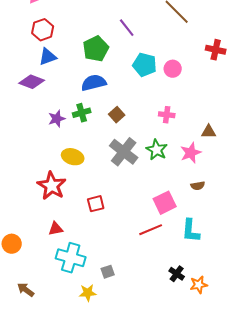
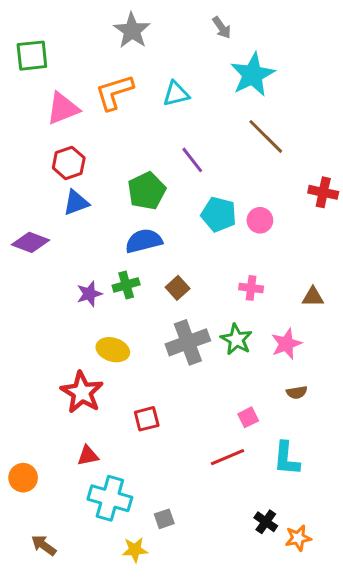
purple diamond: (32, 82) -> (30, 242), moved
brown triangle: (209, 132) -> (313, 297), moved
gray cross: (124, 152) -> (188, 342), turned 32
pink square: (165, 203) -> (248, 417), size x0.6

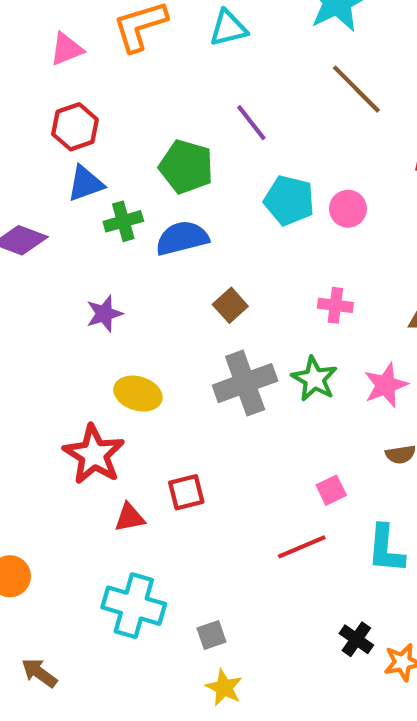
pink triangle: (63, 108) -> (67, 49), size x0.7
green pentagon: (147, 191) -> (186, 167), turned -30
green cross: (126, 285) -> (123, 221), moved
red triangle: (88, 456) -> (130, 517), moved
yellow star: (135, 550) -> (224, 688), moved, turned 30

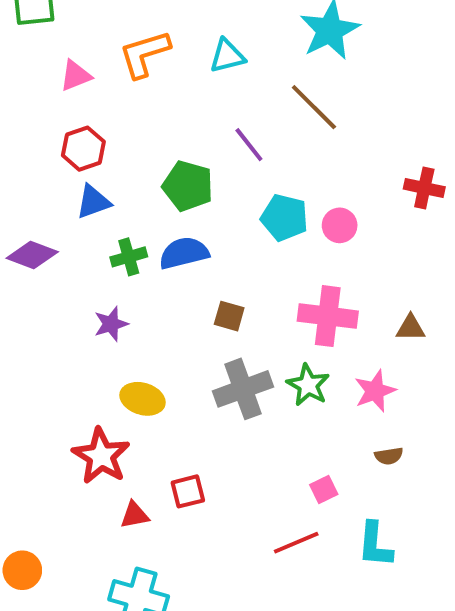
brown line: (356, 89) -> (314, 107), moved
green cross: (123, 221) -> (129, 257), moved
brown square: (230, 305) -> (229, 316), turned -32
pink cross: (335, 305) -> (328, 316), size x1.8

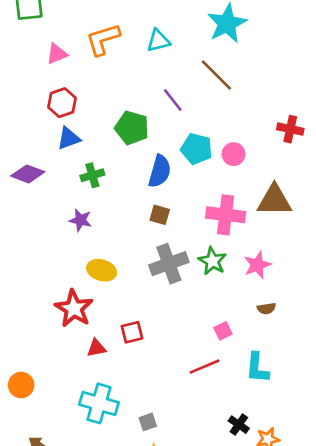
blue semicircle: (184, 253) -> (160, 171), moved, turned 120
purple star: (111, 324) -> (80, 220), turned 30
brown triangle: (411, 328) -> (274, 200), moved, size x1.8

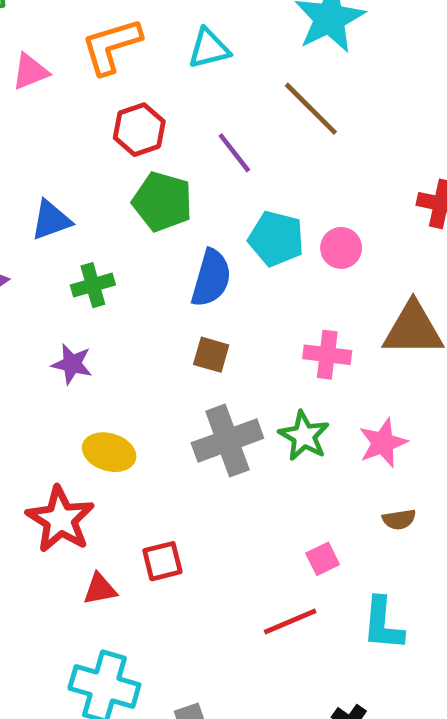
red hexagon: (62, 103) -> (139, 130), moved
pink cross: (226, 215) -> (327, 355), size x0.7

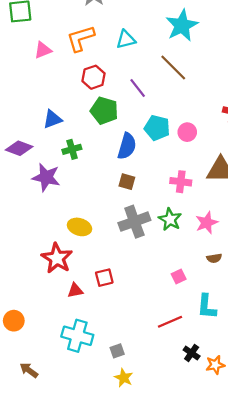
purple star: (72, 364) -> (46, 177), moved, size x1.5
red line: (290, 621) -> (170, 322), moved

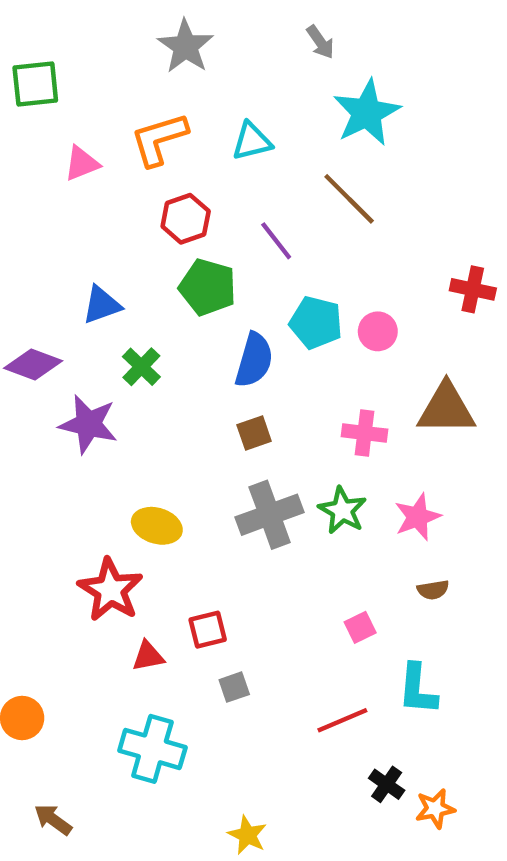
green cross: (72, 149) -> (141, 367), turned -30
brown square: (127, 182) -> (254, 433), turned -35
gray square: (117, 351) -> (234, 687), moved

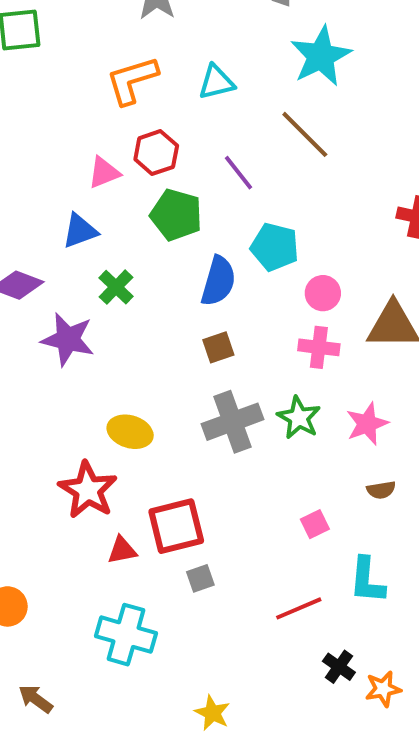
pink triangle: (82, 163) -> (104, 173), moved
pink circle: (378, 331) -> (323, 293), moved
red square: (208, 630) -> (176, 526), size x1.6

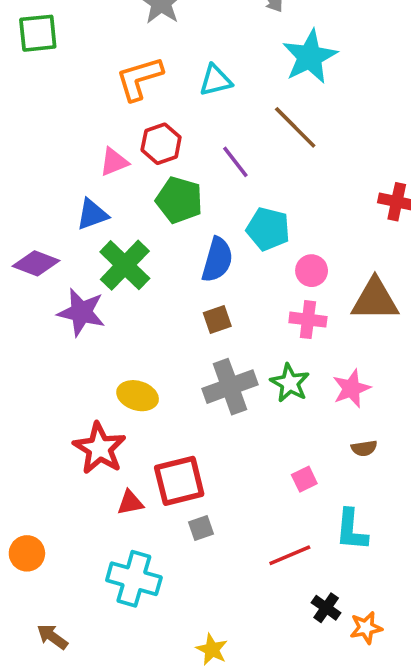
green cross: (116, 287) -> (125, 265), size x1.6

